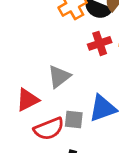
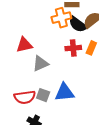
red triangle: (28, 100) -> (24, 45), moved

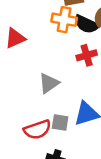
orange cross: (61, 18) -> (64, 20), turned 36
red triangle: (24, 45) -> (15, 38), moved

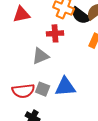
red cross: (87, 55) -> (55, 33), moved

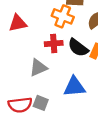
black semicircle: (81, 16) -> (78, 48), moved
blue triangle: (65, 87) -> (74, 87), moved

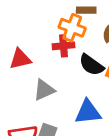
red triangle: (18, 23) -> (20, 59), moved
red cross: (54, 44) -> (64, 46), moved

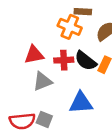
red cross: (64, 46) -> (64, 60), moved
red triangle: (20, 59) -> (34, 55), moved

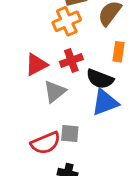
orange cross: (70, 27) -> (67, 21), turned -30
black semicircle: (86, 61) -> (100, 79), moved

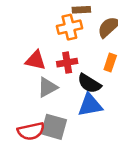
red triangle: (36, 64) -> (36, 60), turned 30
gray square: (70, 133) -> (54, 127), size x1.5

